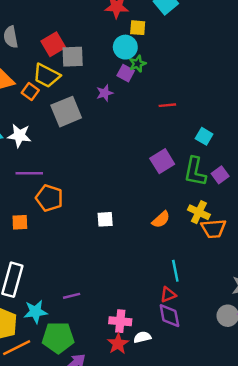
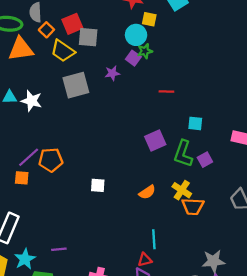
orange square: (30, 91) -> (46, 30), moved
cyan square: (204, 136) -> (195, 123), turned -32
purple line: (29, 173) -> (29, 157), moved, turned -50
orange pentagon: (49, 198) -> (51, 160), turned -30
cyan star: (35, 312) -> (25, 259), turned -30

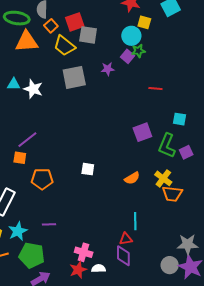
orange pentagon: (51, 160) -> (42, 179), moved

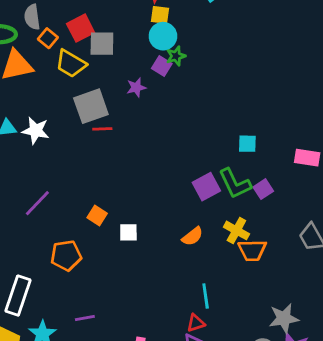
yellow square: (144, 22) -> (160, 15), moved
red line: (155, 89) -> (102, 129), moved
purple square: (142, 132) -> (206, 187), moved
green L-shape: (167, 146) -> (235, 184), turned -40
orange square: (20, 158) -> (97, 216), moved, turned 32

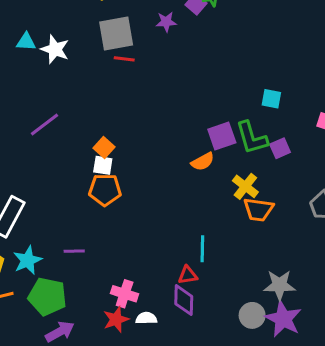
white square: (128, 232) -> (103, 165), moved
orange semicircle: (192, 236) -> (203, 162), moved
orange pentagon: (66, 256) -> (105, 190), moved

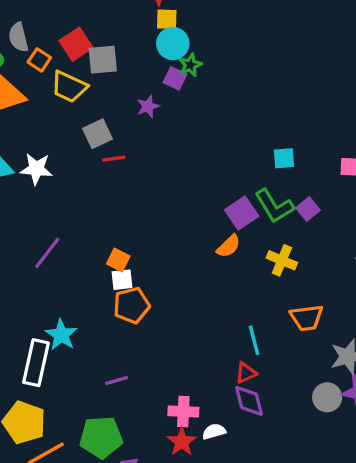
gray square: (116, 33) -> (98, 134), size x0.7
orange trapezoid: (258, 210) -> (307, 318), moved
cyan star: (28, 260) -> (61, 335), moved

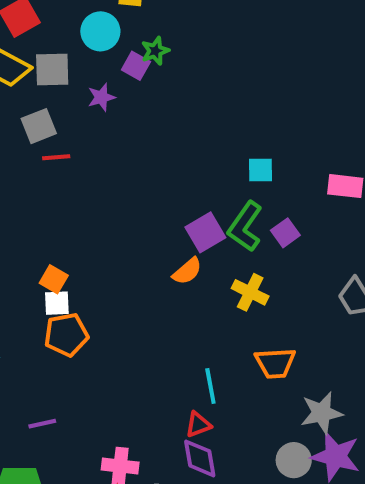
cyan circle: (173, 44) -> (100, 31), moved
gray square: (103, 60) -> (52, 70), moved
green L-shape: (274, 206) -> (245, 227), turned 63

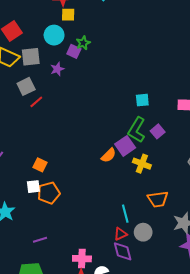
red line: (56, 157) -> (36, 102), turned -32
purple square: (205, 232) -> (125, 146), moved
white square: (57, 303) -> (33, 187), moved
gray circle: (294, 460) -> (143, 232), moved

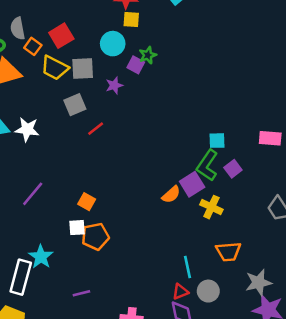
cyan square: (142, 100) -> (217, 141), moved
red line: (36, 102) -> (96, 129), moved

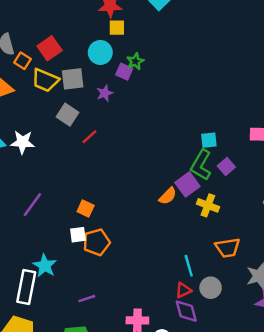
gray square: (75, 105) -> (68, 115), turned -30

